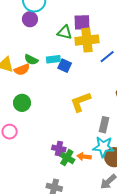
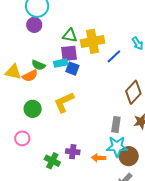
purple square: (82, 22) -> (69, 53), moved
yellow L-shape: (81, 102) -> (64, 102), moved
green cross: (67, 158) -> (52, 161), moved

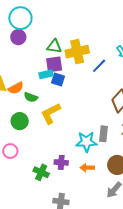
green semicircle: (38, 65) -> (31, 97), moved
cyan star: (117, 147) -> (86, 142), moved

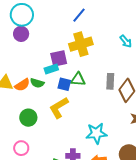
green triangle: (54, 46) -> (78, 79), moved
blue line: (99, 66) -> (79, 15), moved
blue square: (58, 79) -> (64, 84), moved
green semicircle: (31, 97) -> (37, 83), moved
gray rectangle: (103, 134) -> (110, 81), moved

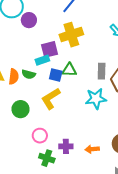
purple circle: (21, 34) -> (29, 20), moved
orange semicircle: (22, 85) -> (14, 77), turned -49
cyan star: (96, 133) -> (96, 99), moved
pink circle: (21, 148) -> (40, 136), moved

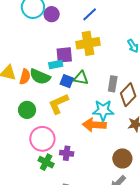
purple circle: (29, 20) -> (52, 14), moved
green semicircle: (29, 74) -> (40, 77), size x1.5
pink circle: (40, 136) -> (42, 139), size x1.6
orange arrow: (92, 149) -> (94, 125), moved, size x1.6

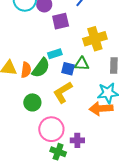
yellow cross: (88, 43) -> (95, 39), moved
purple square: (64, 55) -> (61, 21), moved
green semicircle: (40, 77) -> (41, 68), turned -70

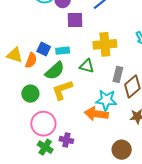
green semicircle: (41, 68) -> (55, 71), moved
blue square: (68, 69) -> (44, 49), moved

